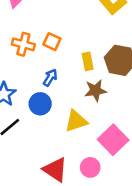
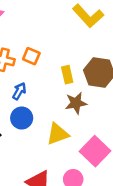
blue arrow: (50, 78) -> (19, 91), moved

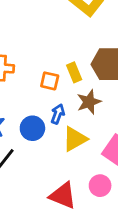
orange square: (31, 56) -> (50, 81), moved
blue arrow: (19, 91) -> (58, 114), moved

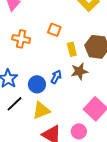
orange square: (50, 81) -> (54, 30), moved
yellow triangle: (75, 139) -> (41, 110), moved

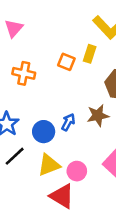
yellow rectangle: (72, 49) -> (90, 54), moved, turned 32
pink circle: (79, 131) -> (77, 171), moved

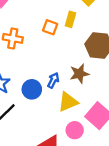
yellow triangle: (49, 165) -> (68, 102), moved
pink circle: (77, 171) -> (75, 130), moved

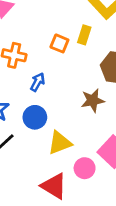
blue arrow: (53, 80) -> (38, 82), moved
yellow triangle: (68, 102) -> (60, 143), moved

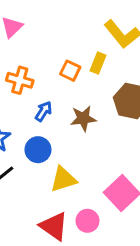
brown star: (93, 100) -> (83, 118), moved
pink circle: (85, 168) -> (87, 221), moved

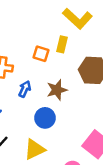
blue circle: (38, 150) -> (45, 118), moved
yellow triangle: (63, 179) -> (35, 149), moved

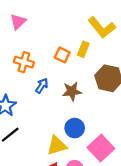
blue circle: (45, 118) -> (75, 128), moved
yellow triangle: (35, 149) -> (57, 145), moved

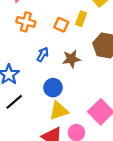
orange cross: (24, 62) -> (26, 22), moved
blue circle: (75, 128) -> (53, 88), moved

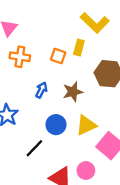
black line: (14, 102) -> (34, 148), moved
yellow triangle: (59, 111) -> (86, 125), moved

